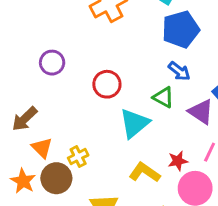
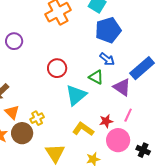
purple circle: (52, 63) -> (14, 41), moved

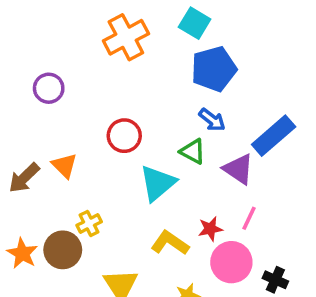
orange triangle: (12, 112) -> (64, 166), moved

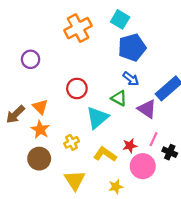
yellow cross: (89, 224) -> (72, 142), moved
orange star: (22, 253) -> (40, 129), moved
black cross: (275, 280) -> (170, 152), moved

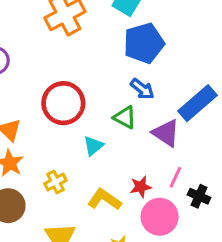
red circle: (77, 88) -> (63, 103), size x1.4
cyan triangle: (97, 118) -> (93, 146), size x0.6

